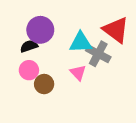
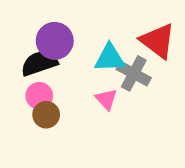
black semicircle: (29, 46) -> (39, 63), size x1.5
brown circle: (44, 84) -> (46, 115), moved

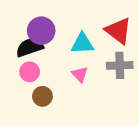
gray cross: (134, 73) -> (120, 65), moved, turned -30
brown circle: (46, 115) -> (42, 96), moved

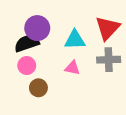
red triangle: (118, 31) -> (107, 28), turned 36
pink triangle: (80, 74) -> (72, 68), turned -35

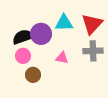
purple circle: (37, 28) -> (41, 34), moved
cyan triangle: (75, 40) -> (64, 23), moved

